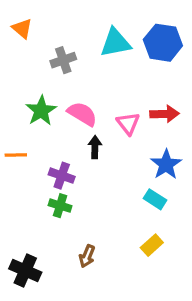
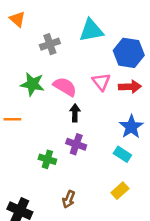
blue hexagon: (163, 43) -> (129, 53), moved
green star: (41, 111) -> (32, 84), turned -30
pink triangle: (128, 123) -> (101, 82), moved
purple cross: (62, 176) -> (76, 144), moved

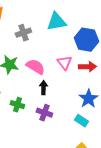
green cross: (47, 159) -> (17, 105), moved

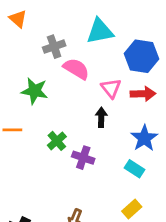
pink semicircle: (35, 67) -> (76, 69), moved
black arrow: (43, 88) -> (101, 117), moved
green cross: (17, 105) -> (57, 141), moved, turned 32

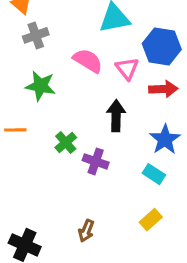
gray cross: (54, 47) -> (36, 35), moved
pink triangle: (111, 88) -> (127, 69), moved
black arrow: (101, 117) -> (116, 116), size x1.4

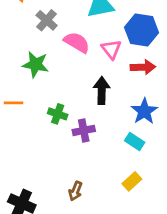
gray cross: (36, 35) -> (47, 20), moved, turned -30
green cross: (66, 143) -> (58, 114), turned -30
purple cross: (96, 161) -> (84, 130), turned -30

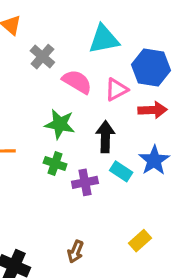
pink triangle: (111, 49) -> (116, 90), turned 40
green star: (36, 64) -> (60, 124), moved
cyan rectangle: (135, 141) -> (121, 171), moved

